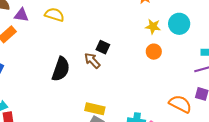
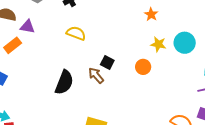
yellow semicircle: (54, 15) -> (76, 33), moved
orange circle: (154, 52) -> (143, 67), moved

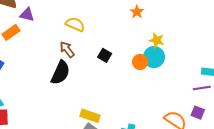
orange star: (151, 14) -> (137, 12), moved
cyan circle: (185, 43) -> (154, 57), moved
brown arrow: (96, 75) -> (67, 49), moved

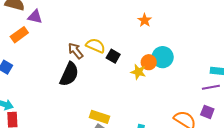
orange star: (137, 12) -> (145, 20), moved
yellow semicircle: (75, 24) -> (96, 46), moved
yellow star: (157, 40) -> (138, 72), moved

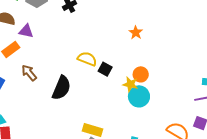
brown arrow: (76, 51) -> (29, 73), moved
cyan circle: (163, 57) -> (139, 96), moved

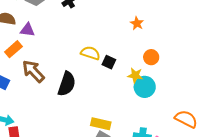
brown arrow: (29, 73) -> (33, 71), size x1.4
orange circle: (141, 74) -> (151, 57), moved

